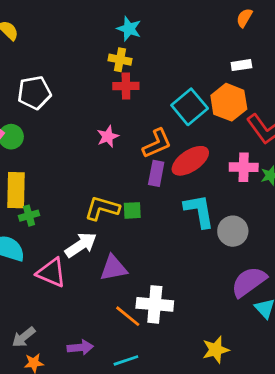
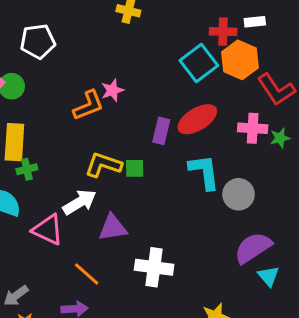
red cross: (126, 86) -> (223, 32), moved
orange L-shape: (157, 143) -> (88, 105), moved
orange line: (128, 316) -> (87, 274), moved

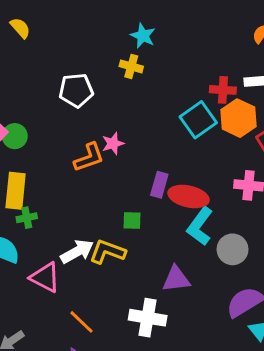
white pentagon: (38, 41) -> (76, 90), moved
red ellipse: (197, 119) -> (189, 196), moved, turned 42
yellow L-shape: (103, 165) -> (107, 252), moved
cyan L-shape: (204, 172) -> (200, 226), turned -138
purple triangle: (113, 228) -> (176, 279), moved

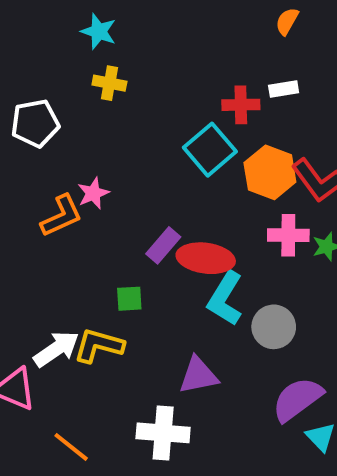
cyan star: (143, 36) -> (99, 31), moved
orange hexagon: (239, 118) -> (270, 172), moved
purple rectangle: (159, 185) -> (163, 245), turned 30

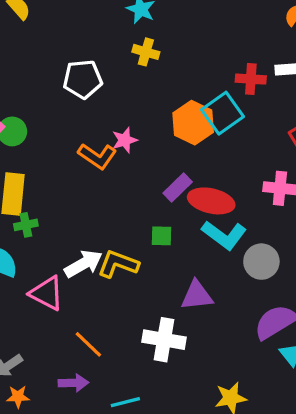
orange hexagon: (270, 172) -> (193, 123), moved
orange L-shape: (61, 216) -> (97, 156), turned 54
cyan L-shape: (225, 298) -> (224, 235), turned -90
green square: (129, 299) -> (161, 236), moved

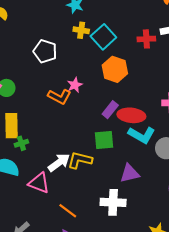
white pentagon: (83, 79) -> (45, 51), turned 30
cyan square: (222, 113) -> (103, 37), moved
green square: (161, 236) -> (104, 140), size x1.5

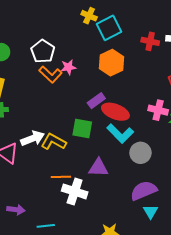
white pentagon: (45, 51) -> (43, 51), moved
orange line: (68, 211) -> (61, 177), moved, turned -54

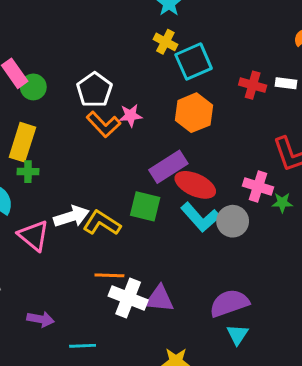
purple rectangle: (96, 101) -> (168, 167), size x1.4
gray circle: (140, 153) -> (233, 221), moved
purple triangle: (98, 168) -> (159, 299), moved

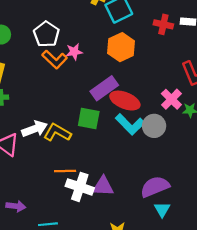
pink cross: (258, 186) -> (171, 99), turned 30

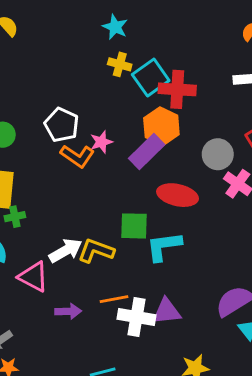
red cross: (163, 24) -> (177, 89), moved, size x1.4
purple rectangle: (104, 88) -> (147, 152), moved
cyan L-shape: (130, 124) -> (164, 246), moved, turned 136
gray circle: (154, 126) -> (218, 154), moved
purple arrow: (16, 206) -> (68, 311), moved

